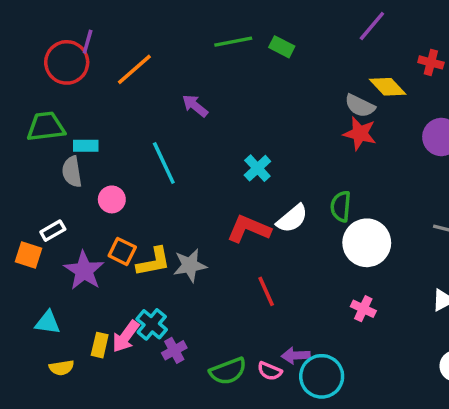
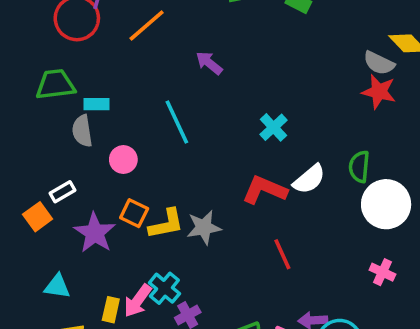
orange square: (29, 255) -> (38, 217), turned 36

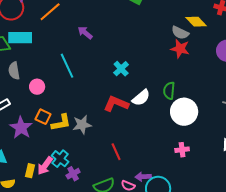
cyan rectangle: (97, 104) -> (20, 38), moved, size x1.6
red line: (282, 254) -> (116, 152), moved
pink cross: (382, 272) -> (182, 150), turned -32

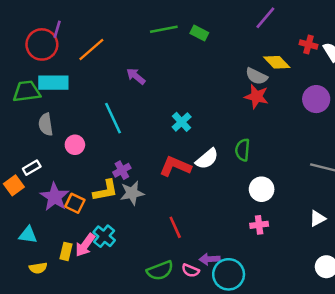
white circle: (184, 112) -> (262, 189), moved, size x0.7
orange square: (43, 117) -> (75, 203), moved
purple cross: (73, 174) -> (122, 170), moved

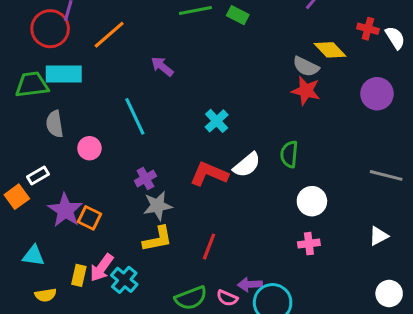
yellow L-shape: (105, 190) -> (158, 239), moved
red line: (175, 227) -> (209, 247), turned 45
cyan cross: (104, 236) -> (124, 280), moved

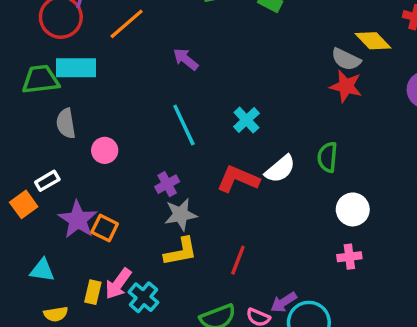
cyan line: (135, 116) -> (184, 125), moved
purple arrow: (250, 284) -> (284, 302), turned -30

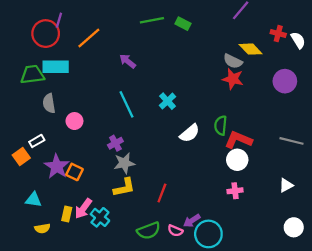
red L-shape: (238, 179) -> (238, 140), moved

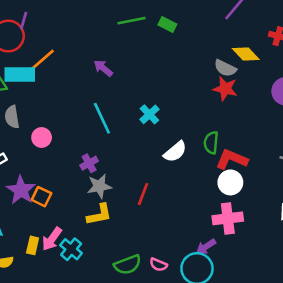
orange line: (89, 38) -> (42, 60), moved
pink cross: (235, 191) -> (228, 218), size x1.6
red line: (162, 193) -> (143, 194), moved
purple arrow: (192, 221) -> (206, 247), moved

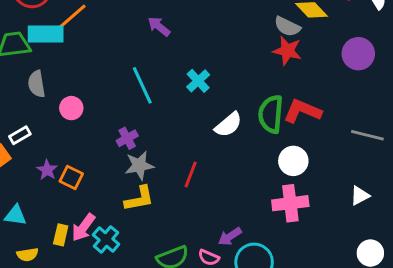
purple arrow: (103, 68) -> (159, 26), moved
green semicircle: (211, 143) -> (271, 114), size x1.4
red L-shape: (232, 159) -> (302, 111), moved
purple star: (21, 190) -> (47, 170), size x0.6
purple arrow: (206, 247) -> (230, 236), moved

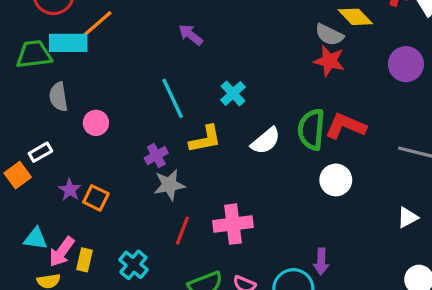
red line: (191, 175) -> (182, 231), moved
yellow L-shape: (139, 199) -> (205, 139), moved
pink cross: (290, 203) -> (233, 224), moved
pink arrow: (83, 227) -> (62, 252), moved
purple arrow: (230, 236) -> (321, 262), moved, turned -55

